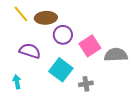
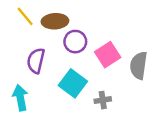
purple semicircle: (30, 51) -> (36, 61), turned -95
gray semicircle: (116, 55) -> (139, 65), turned -80
cyan arrow: (17, 82) -> (20, 98), size x1.5

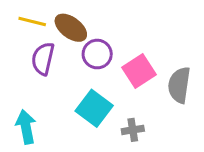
yellow line: (25, 16) -> (32, 22), turned -36
brown ellipse: (55, 21) -> (71, 28), turned 40
purple semicircle: (36, 61) -> (43, 59), moved

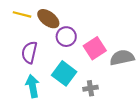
purple semicircle: (43, 59) -> (29, 52), moved
gray semicircle: (179, 85) -> (122, 58), turned 70
cyan arrow: (26, 127) -> (33, 86), moved

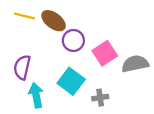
purple semicircle: (29, 52) -> (22, 67), moved

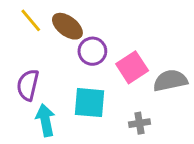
yellow line: (24, 16) -> (31, 20), turned 36
cyan square: (71, 81) -> (89, 103), turned -32
gray cross: (100, 98) -> (139, 123), moved

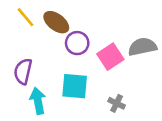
gray semicircle: (170, 81) -> (142, 47), moved
gray cross: (139, 123) -> (117, 103), turned 35

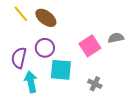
purple circle: (77, 43) -> (45, 48), moved
gray semicircle: (142, 47) -> (116, 38), size x0.7

